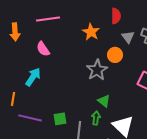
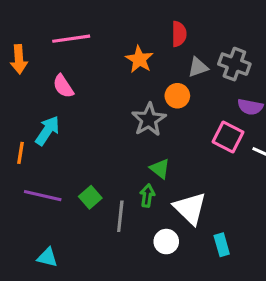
gray triangle: (128, 37) -> (198, 67), turned 48
orange line: (13, 99) -> (20, 153), moved
green square: (60, 119) -> (90, 197), turned -32

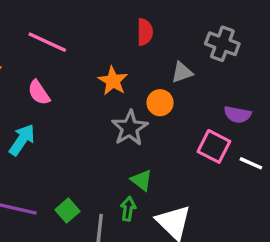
red semicircle: (179, 34) -> (145, 32), moved
pink line: (71, 39) -> (47, 42), turned 33
orange star: (139, 59) -> (113, 81), moved
gray cross: (234, 64) -> (222, 44), moved

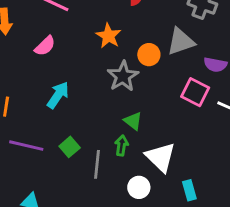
gray triangle: (182, 72) -> (181, 42), moved, size x1.5
pink semicircle: (39, 93) -> (45, 46), turned -100
cyan arrow: (22, 140) -> (58, 95), moved

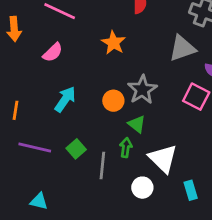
orange circle: (149, 55) -> (113, 101), moved
gray star: (123, 76) -> (142, 90), moved

